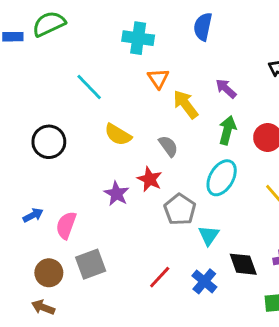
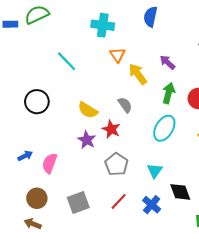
yellow semicircle: (118, 135) -> (88, 110), moved
gray pentagon: (180, 209) -> (117, 164), moved
gray square: (91, 264) -> (78, 203), moved

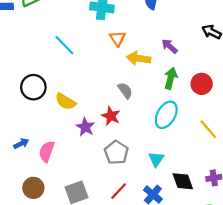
yellow arrow: (138, 74) -> (139, 58), turned -45
yellow semicircle: (88, 110) -> (65, 102), moved

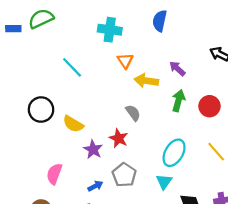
cyan ellipse: (166, 115) -> (174, 153), moved
blue arrow: (21, 144) -> (95, 186), moved

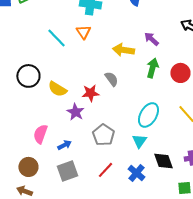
orange triangle: (125, 61) -> (83, 32), moved
red star: (119, 138) -> (90, 93), moved, turned -30
blue arrow: (95, 186) -> (64, 145), moved

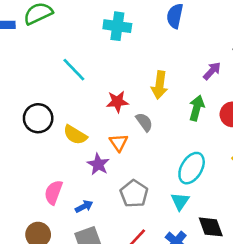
orange triangle: (83, 32) -> (119, 143), moved
purple arrow: (151, 39) -> (212, 71), moved, turned 91
yellow arrow: (123, 50) -> (160, 85), turned -90
red star: (90, 93) -> (117, 102), moved

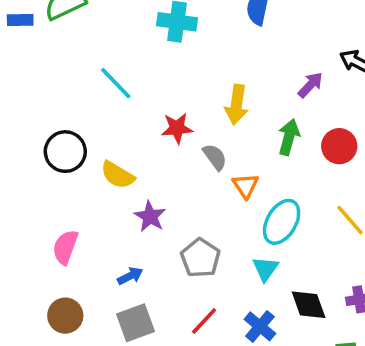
orange triangle: (119, 143) -> (246, 186), moved
pink semicircle: (53, 192) -> (65, 247), moved

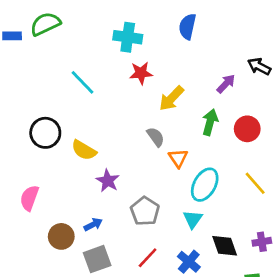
yellow arrow: (236, 105) -> (171, 98), turned 36
red star: (177, 128) -> (141, 73), moved
pink semicircle: (65, 247) -> (29, 198), moved
brown circle: (65, 316) -> (61, 236), moved

